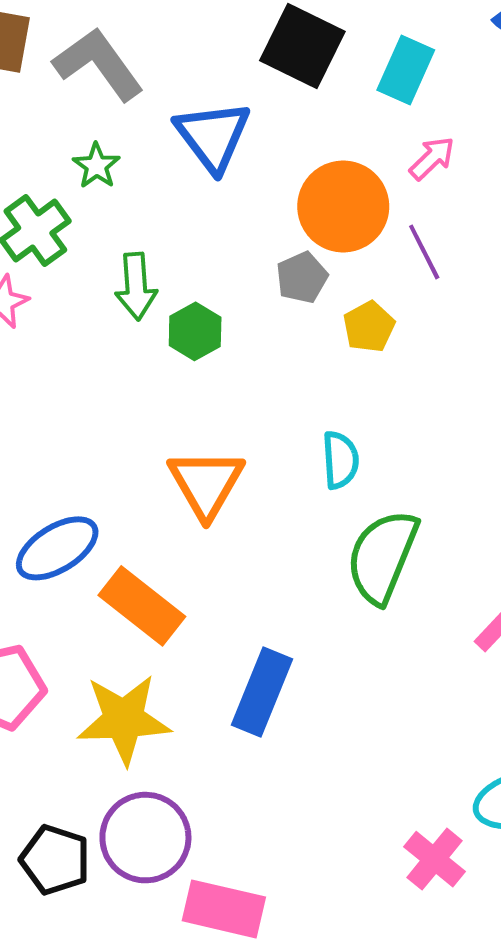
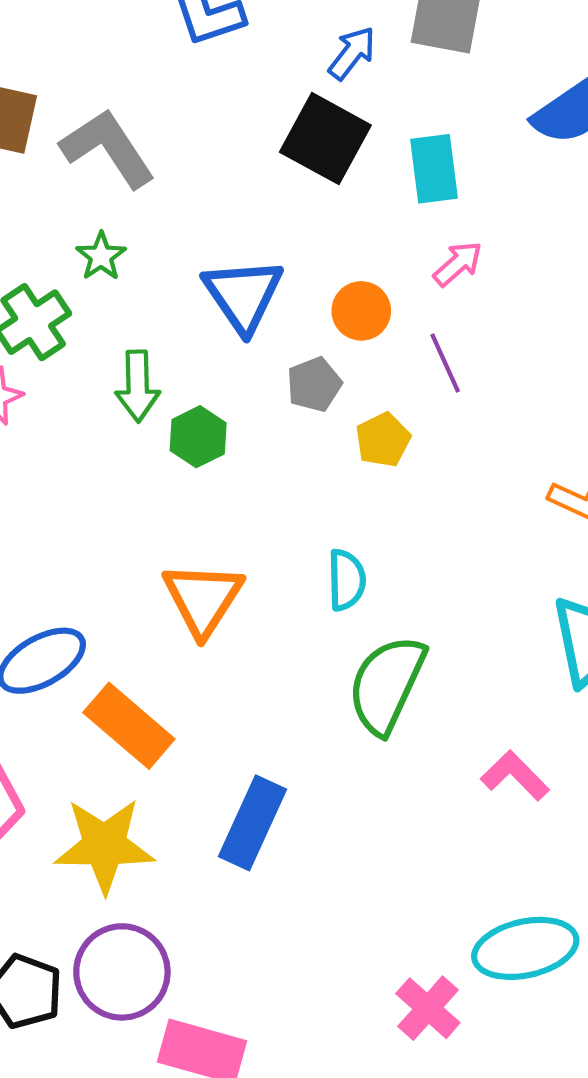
cyan rectangle: (406, 70) -> (434, 169), turned -34
blue triangle: (213, 136) -> (243, 295), moved
orange circle: (343, 206) -> (361, 311), size x0.6

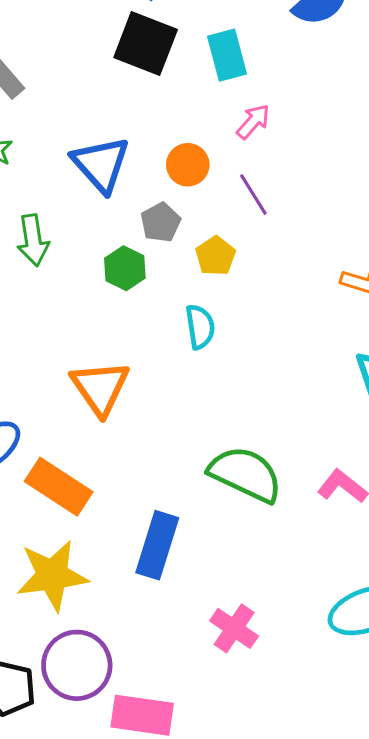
green hexagon: (198, 437) -> (125, 268), moved
cyan semicircle: (346, 580) -> (200, 327), moved
green semicircle: (387, 685) -> (246, 474), moved, turned 98
pink cross: (428, 1008) -> (234, 628), moved

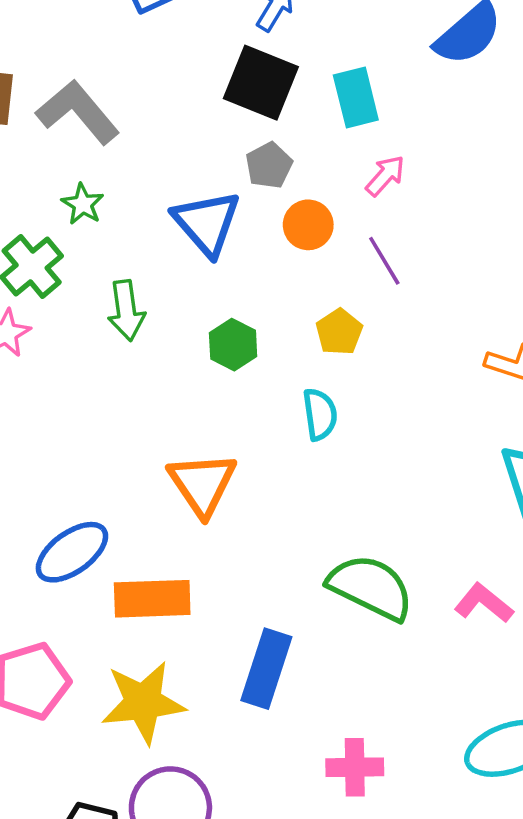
gray pentagon: (161, 222) -> (269, 165), moved
orange rectangle: (59, 487) -> (152, 599), turned -36
pink cross: (234, 628) -> (355, 767), turned -36

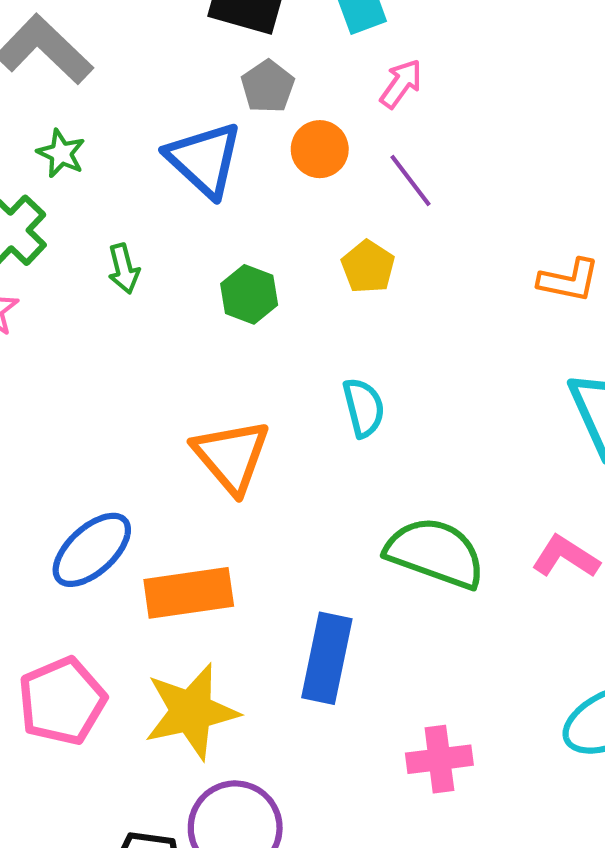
green arrow: (126, 310) -> (124, 269), size x0.7
cyan semicircle: (320, 414) -> (364, 408), moved

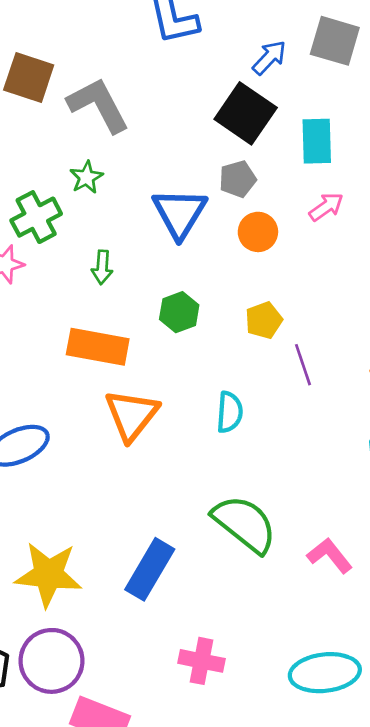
purple line: (411, 180) -> (303, 365), moved
orange rectangle: (189, 593) -> (98, 347), moved

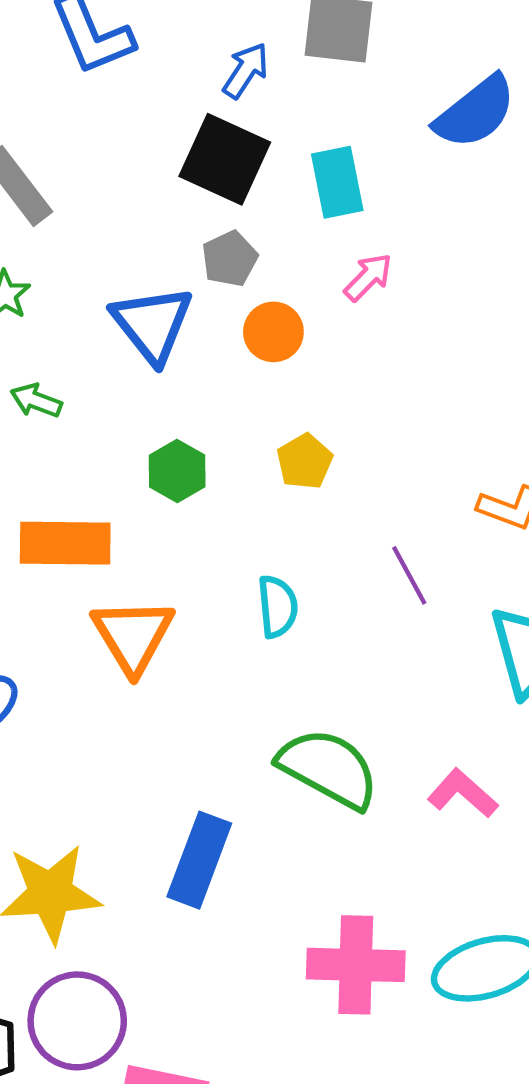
green arrow: (102, 267) -> (36, 401), moved, turned 116
purple line: (303, 365) -> (409, 575), moved
pink cross: (202, 661) -> (356, 965), moved, size x1.4

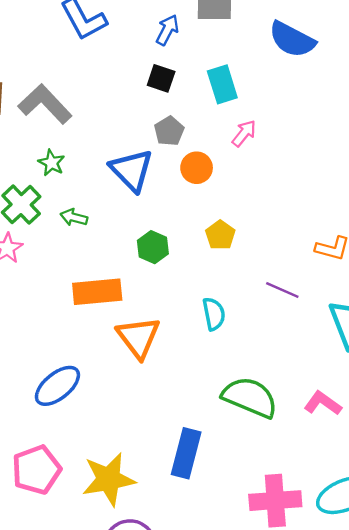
blue semicircle: (475, 112) -> (292, 39), turned 72
black square: (225, 159) -> (161, 78), size x0.6
purple line: (409, 575) -> (282, 290), turned -32

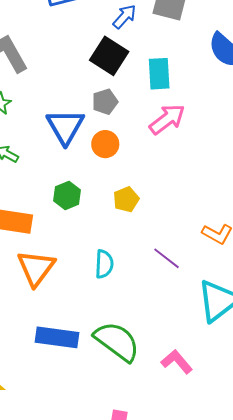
black square: (161, 78) -> (109, 56), size x1.5
pink arrow: (244, 133) -> (167, 119), size x1.5
orange circle: (197, 168) -> (105, 144), moved
blue rectangle: (186, 453) -> (57, 337), moved, turned 69

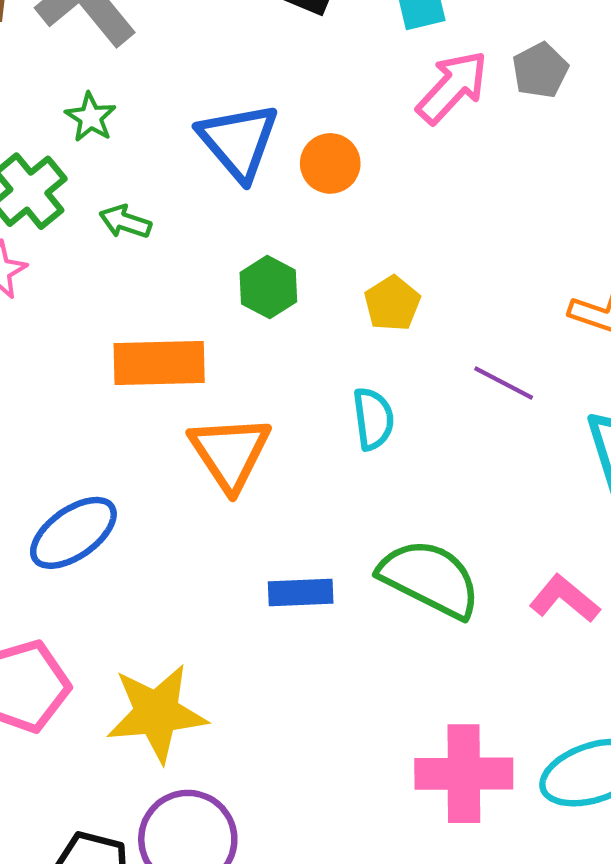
gray pentagon: (105, 102) -> (540, 70), moved
yellow pentagon: (126, 199) -> (392, 303), moved
blue rectangle: (57, 337) -> (301, 593), size x0.7

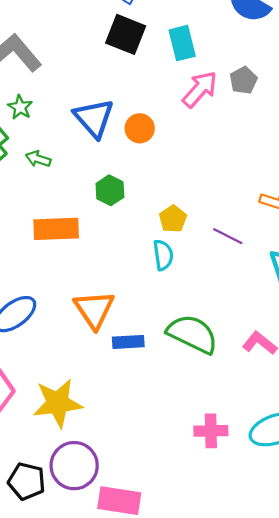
yellow pentagon: (392, 303) -> (173, 219), moved
orange triangle: (230, 453) -> (94, 310), moved
pink cross: (464, 774) -> (211, 431), size x0.7

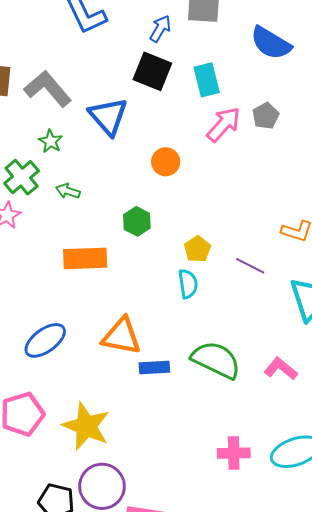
blue triangle: (94, 118) -> (108, 116), moved
orange triangle: (94, 310) -> (122, 336), turned -45
yellow star: (58, 403) -> (86, 426), turned 30

